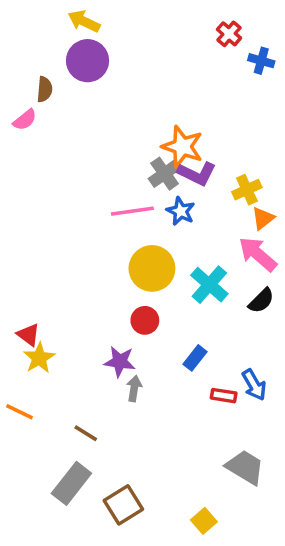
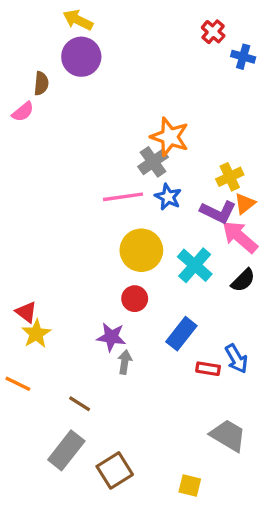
purple L-shape: (197, 174) -> (218, 212), moved
blue rectangle: (195, 358) -> (181, 334), size x1.4
yellow square: (204, 521) -> (190, 485), turned -35

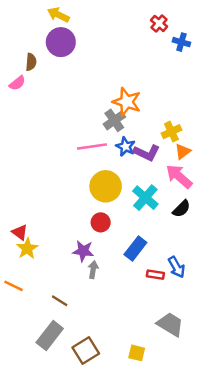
purple L-shape: (218, 212) -> (147, 153), moved
yellow square: (190, 485) -> (137, 353), moved

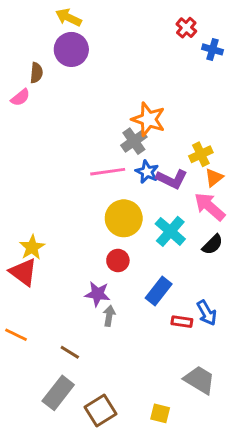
red triangle: (20, 232) -> (23, 272), size x1.5
yellow star: (27, 248) -> (32, 247), moved

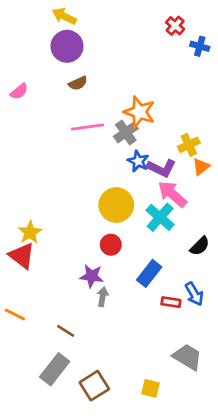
brown semicircle: (36, 73) -> (78, 83), moved, turned 60
pink line: (108, 172) -> (88, 127), moved
pink arrow: (210, 207) -> (172, 194), moved
black semicircle: (212, 244) -> (200, 246), moved

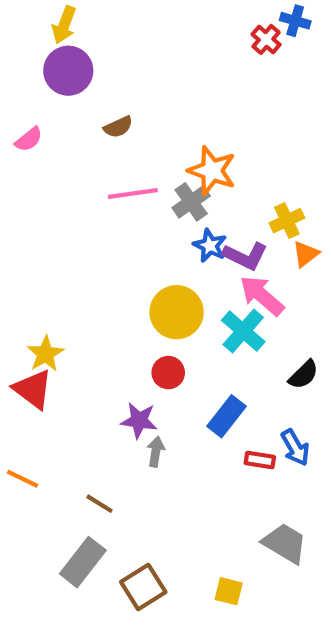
yellow arrow: (64, 16) -> (64, 25), moved, turned -95
purple circle: (67, 46) -> (68, 71), moved
blue cross: (200, 46) -> (295, 21), moved

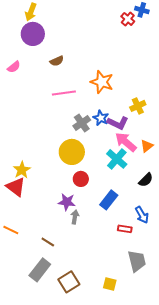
gray cross: (191, 202) -> (82, 123), moved
orange triangle: (306, 254) -> (147, 146), moved
yellow circle: (177, 312) -> (72, 152), moved
red rectangle: (260, 460) -> (125, 229), moved
gray trapezoid: (285, 543) -> (137, 261), turned 45

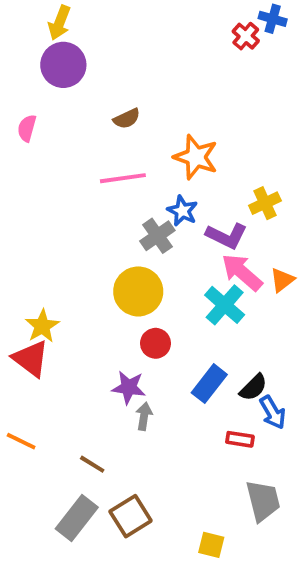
brown semicircle: (57, 61) -> (127, 119), moved
pink semicircle: (14, 67) -> (27, 128), turned 144
blue star: (101, 118) -> (182, 211), moved
black semicircle: (146, 180) -> (253, 387), moved
brown square: (69, 282) -> (131, 516), moved

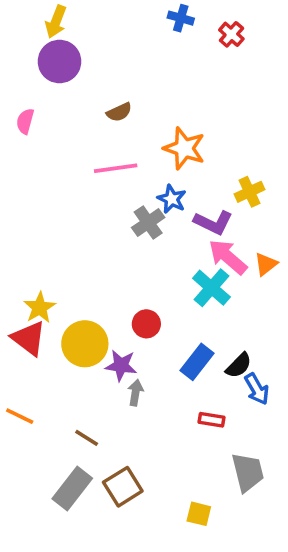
blue cross: (273, 19) -> (181, 18), moved
yellow circle: (138, 291) -> (85, 344), moved
red rectangle: (240, 439) -> (211, 420), moved

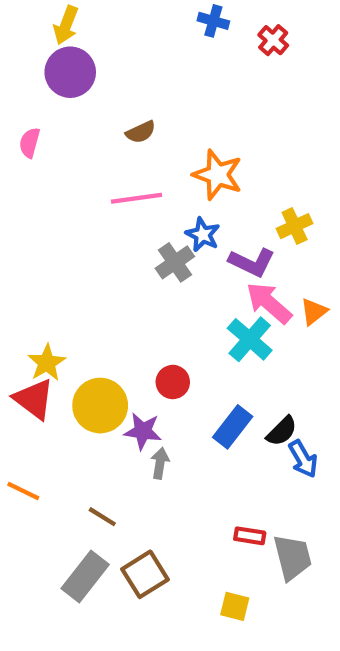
red rectangle: (211, 420) -> (250, 536), moved

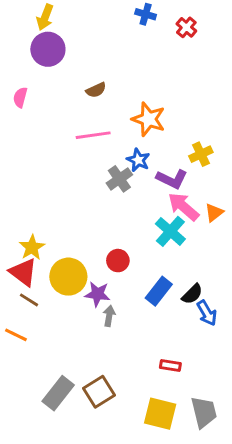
brown line: (102, 517) -> (29, 300), moved
gray trapezoid: (292, 557) -> (204, 412), moved
yellow square: (235, 606) -> (160, 414), size x1.6

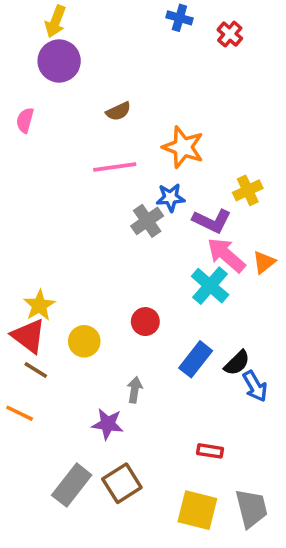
blue star: (138, 160) -> (170, 198), turned -30
yellow circle: (68, 277) -> (84, 341), size x0.7
purple star: (97, 294) -> (108, 424), moved

